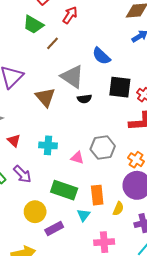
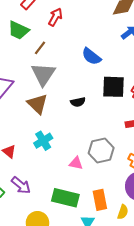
gray triangle: (72, 77) -> (43, 74), moved, turned 35
cyan cross: (48, 145) -> (43, 141), moved, turned -30

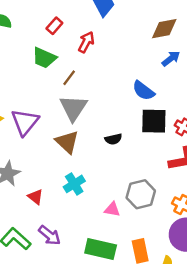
blue semicircle: (91, 56) -> (143, 91), moved

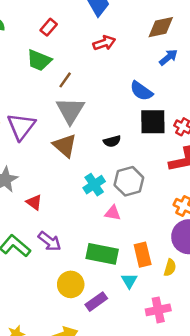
red arrow: (86, 42) -> (104, 43), moved, turned 45
cyan cross: (74, 184) -> (94, 185), moved
gray hexagon: (141, 194) -> (129, 181), moved

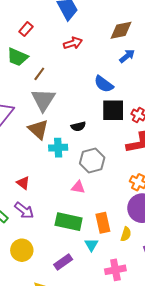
cyan cross: (94, 185) -> (58, 148), moved, turned 30
red triangle: (34, 202) -> (23, 183), moved
yellow circle: (71, 284) -> (22, 250), moved

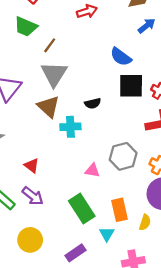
gray hexagon: (92, 160) -> (123, 156), moved
green rectangle: (69, 222) -> (82, 209), turned 45

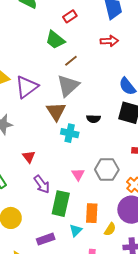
pink triangle: (92, 170) -> (78, 174), turned 32
purple arrow: (33, 196) -> (42, 184), moved
green rectangle: (82, 209) -> (61, 204), turned 30

